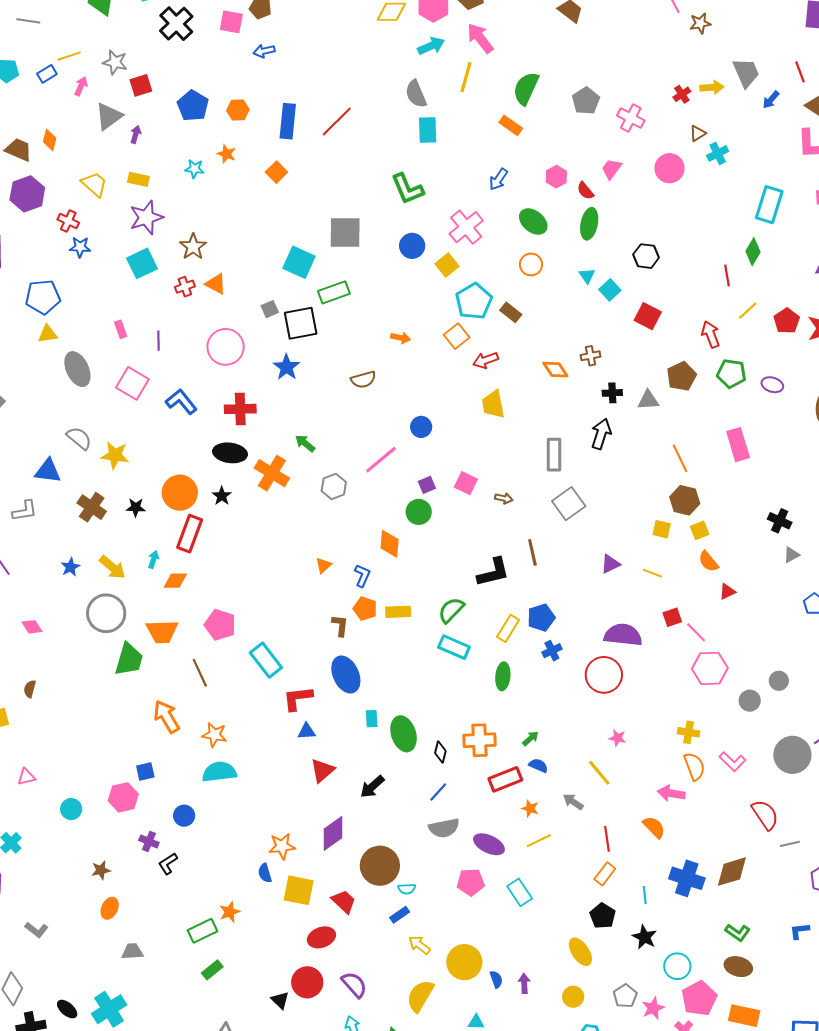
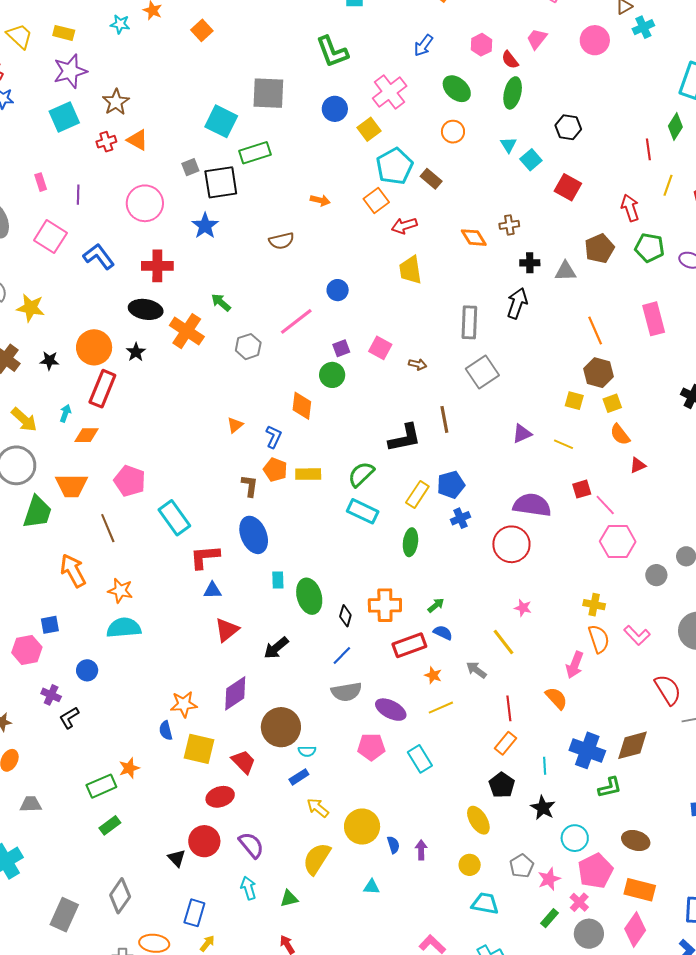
yellow line: (748, 311) -> (668, 185), turned -30
pink arrow: (671, 793) -> (575, 665), turned -80
green L-shape: (738, 933) -> (610, 787), moved, turned -50

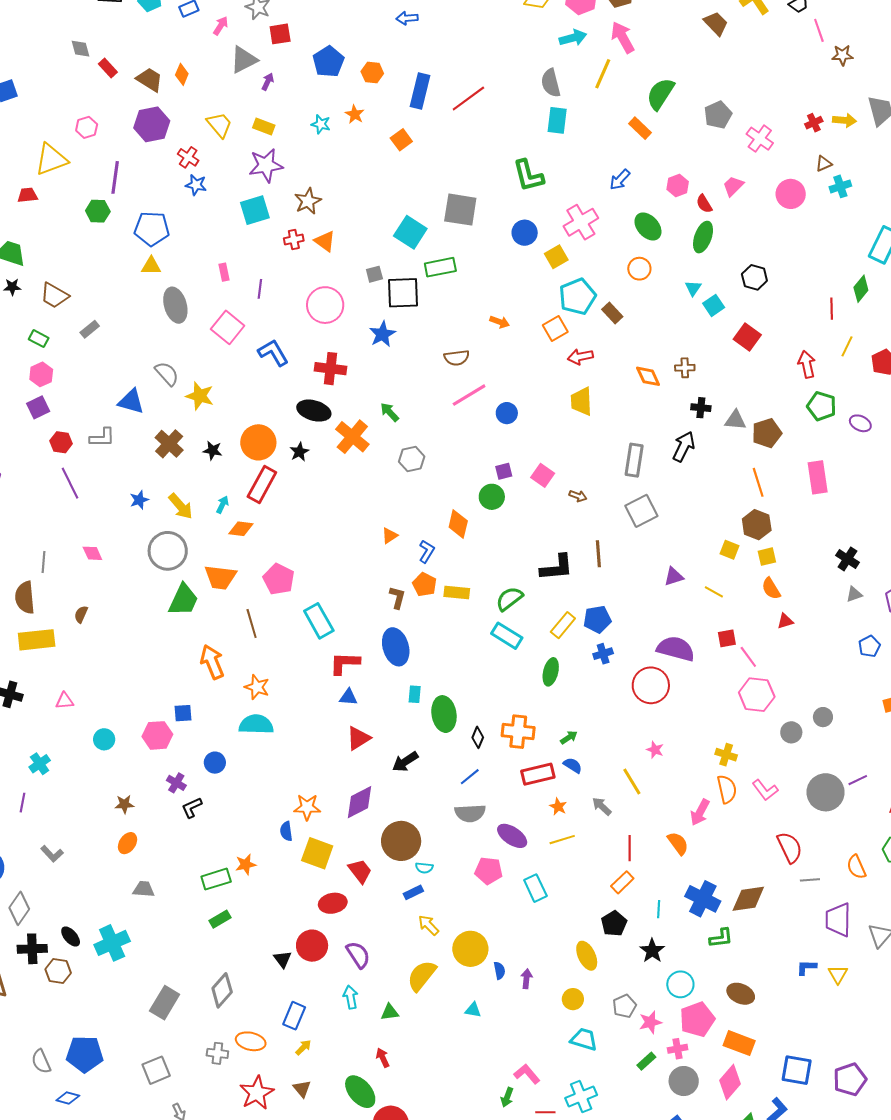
brown pentagon: (599, 249) -> (767, 433), moved
pink line: (296, 321) -> (469, 395), moved
pink cross: (579, 902) -> (678, 1049), turned 30

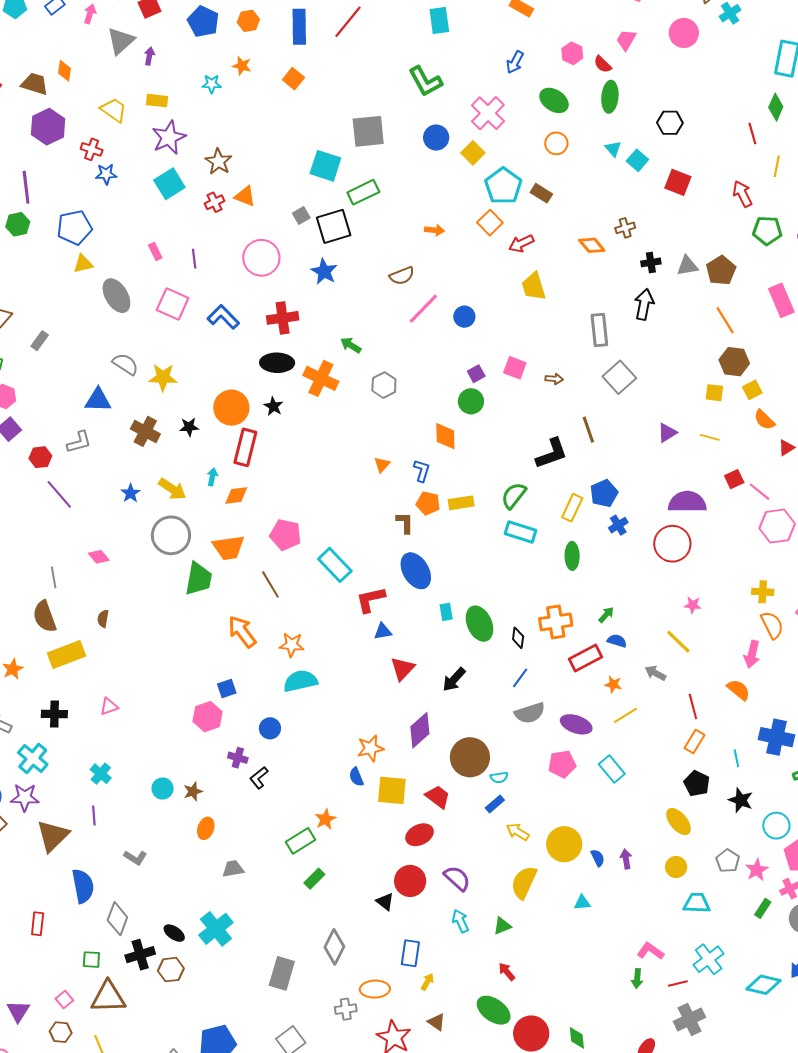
cyan circle: (104, 739) -> (163, 788), moved

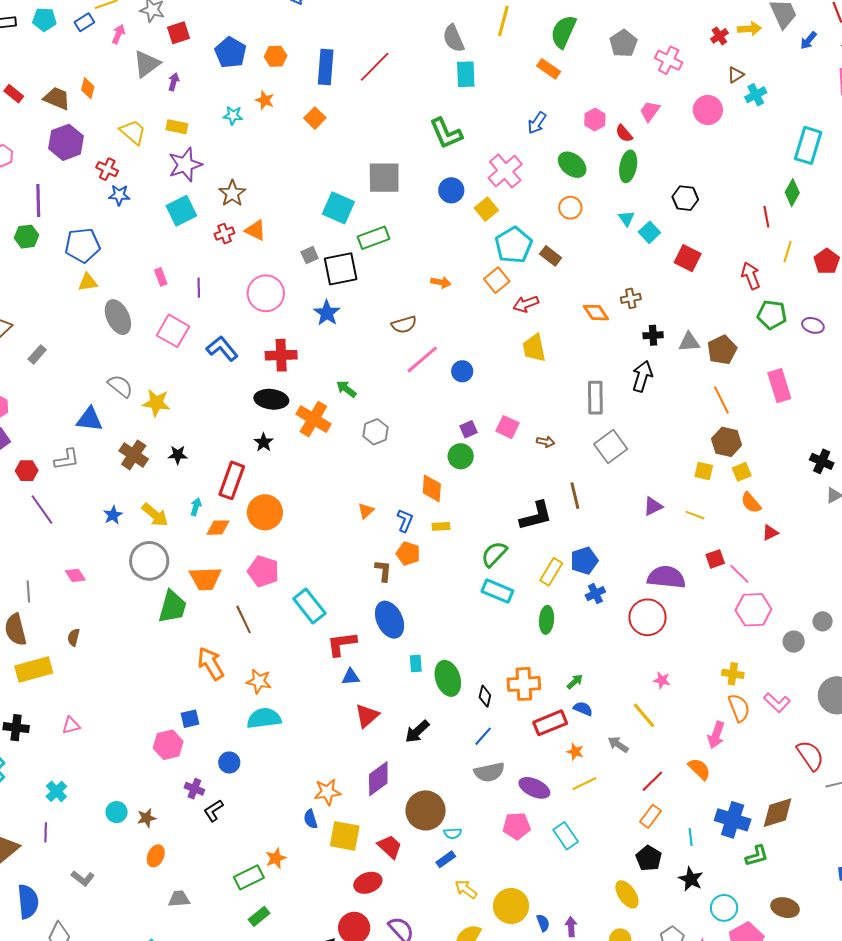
orange circle: (231, 408) -> (265, 512), moved
yellow rectangle: (461, 503) -> (441, 526), moved, size x0.7
red line: (693, 706) -> (652, 781), turned 55

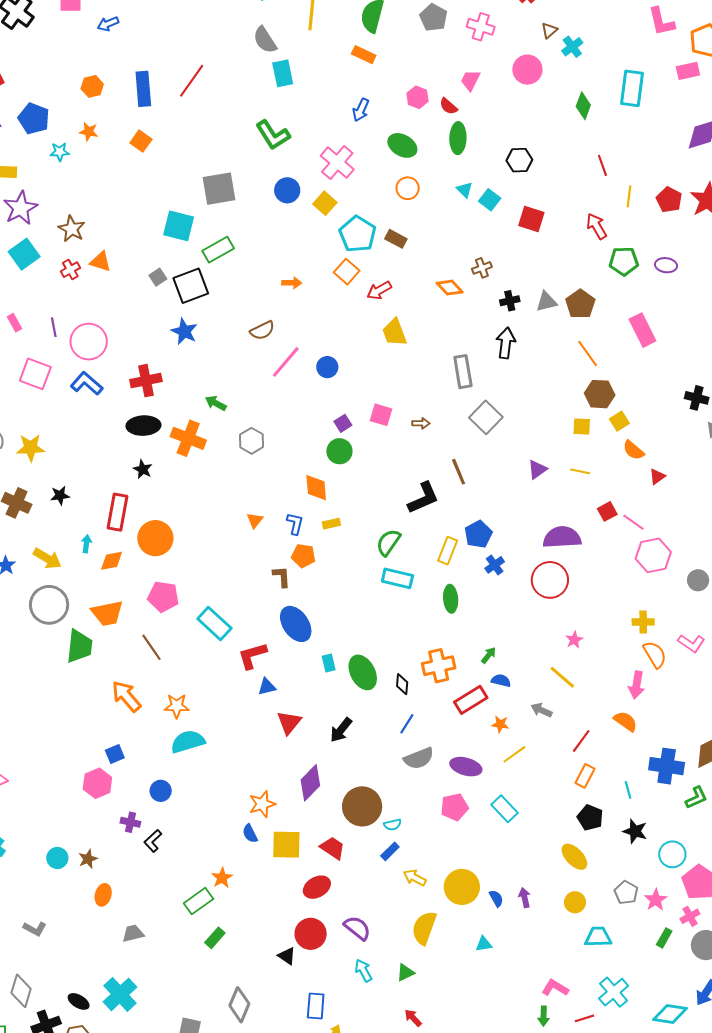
blue pentagon: (231, 52) -> (34, 119), moved
green diamond: (792, 193) -> (583, 106), moved
pink circle: (266, 293) -> (89, 342), moved
pink star: (662, 680) -> (574, 640), turned -30

